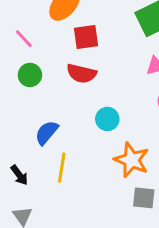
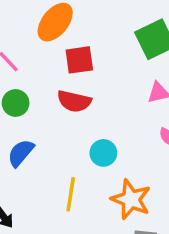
blue semicircle: (47, 133) -> (21, 153), moved
yellow line: (62, 168) -> (71, 194), moved

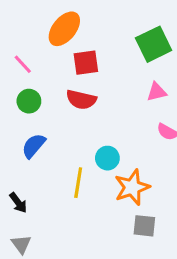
cyan circle: (103, 153) -> (107, 158), moved
orange star: (131, 199) -> (132, 187), turned 30

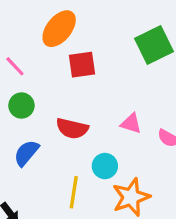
pink triangle: (157, 92) -> (131, 123), moved, turned 30
red semicircle: (81, 100) -> (72, 128), moved

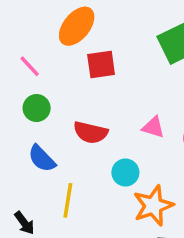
blue semicircle: (26, 153) -> (42, 159), turned -84
yellow line: (74, 192) -> (68, 200), moved

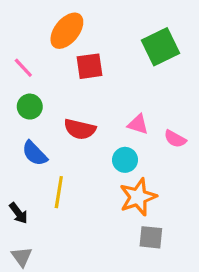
cyan circle: (125, 172) -> (125, 160), moved

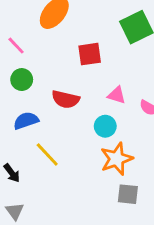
red square: (90, 66) -> (90, 54), moved
blue semicircle: (35, 153) -> (26, 121), turned 115
yellow line: (59, 192) -> (47, 155), turned -52

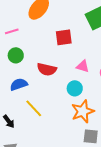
pink line: (16, 46) -> (12, 31), turned -64

